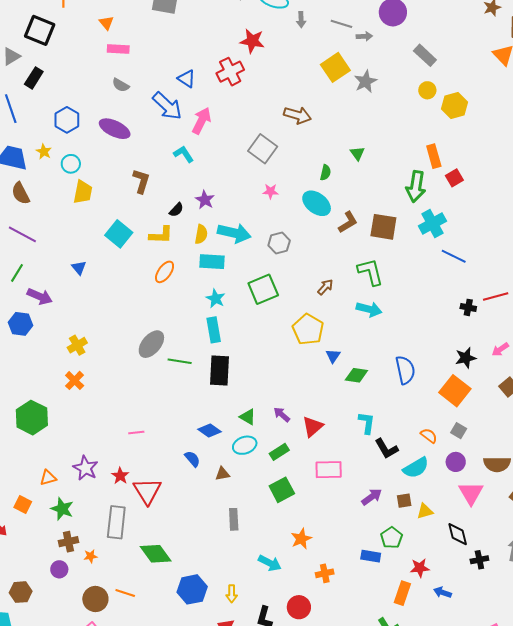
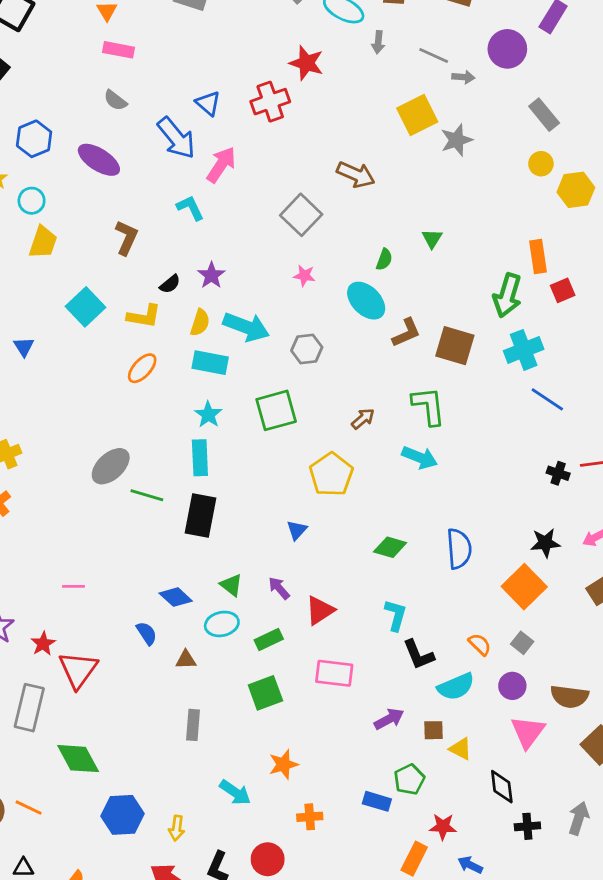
blue triangle: (333, 356) -> (297, 530), moved
yellow triangle: (425, 511) -> (460, 749), turned 36

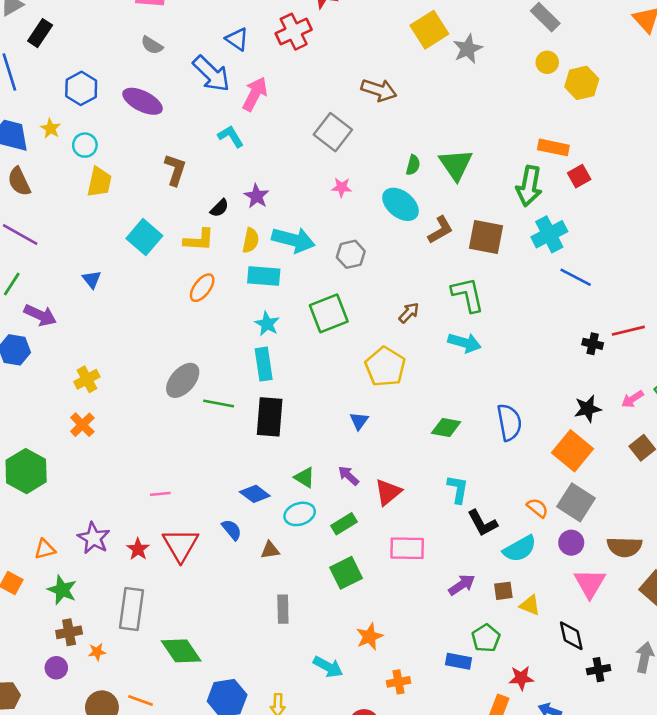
green triangle: (432, 239) -> (456, 164), moved, size x1.8
orange rectangle: (538, 256) -> (553, 147), turned -64
gray square: (522, 643) -> (576, 502), size x1.8
red triangle: (78, 670) -> (181, 545), moved

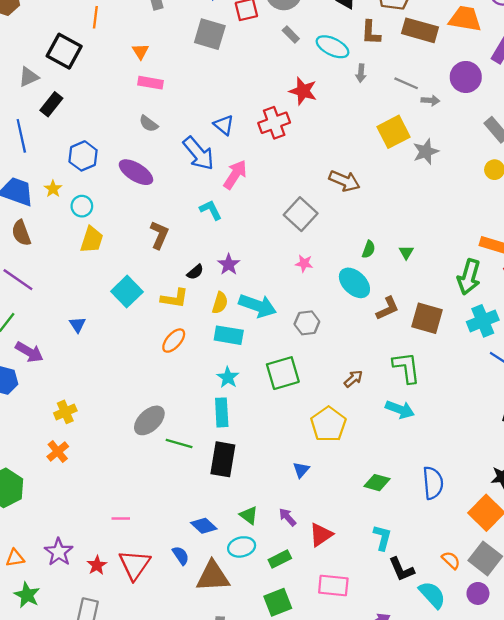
green triangle: (456, 164) -> (406, 252), size x0.5
cyan semicircle: (520, 549) -> (432, 595), turned -108
brown triangle: (270, 550) -> (213, 576), size x2.0

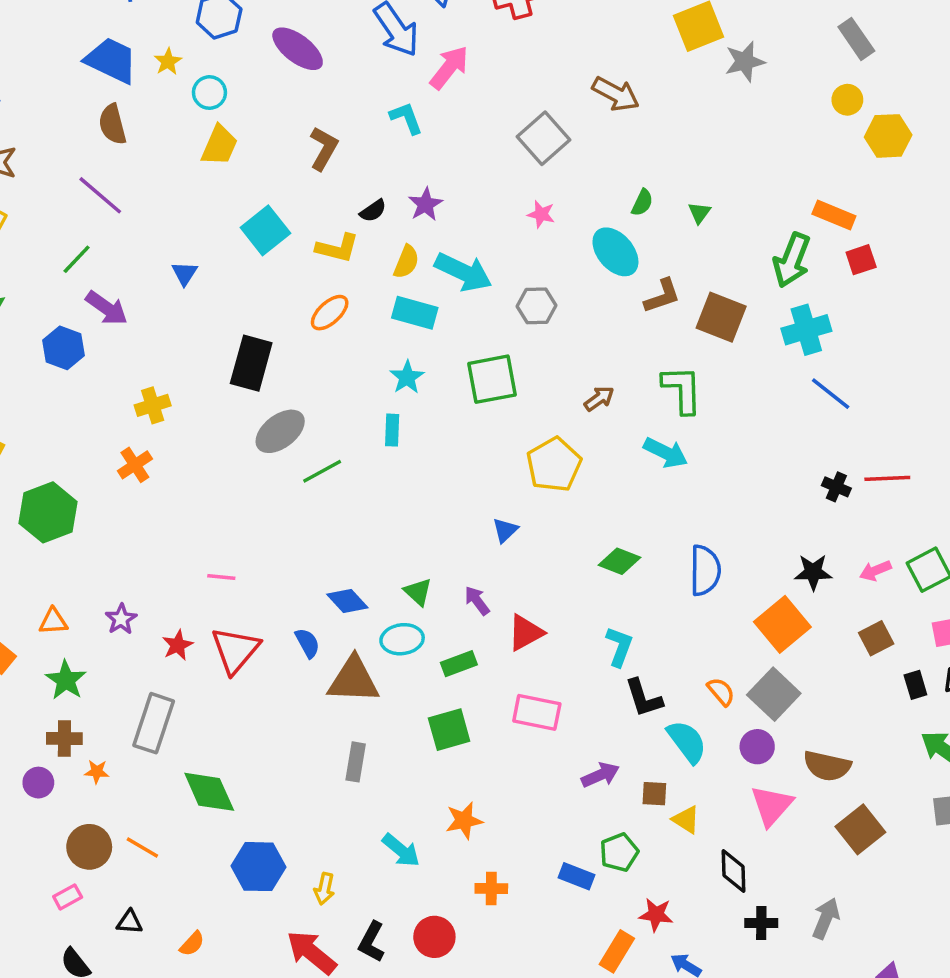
cyan rectangle: (222, 412) -> (392, 430), size x0.7
green line: (179, 444) -> (322, 471), turned -50
black rectangle: (223, 459) -> (251, 363), moved
purple star: (59, 552) -> (121, 619), size x0.7

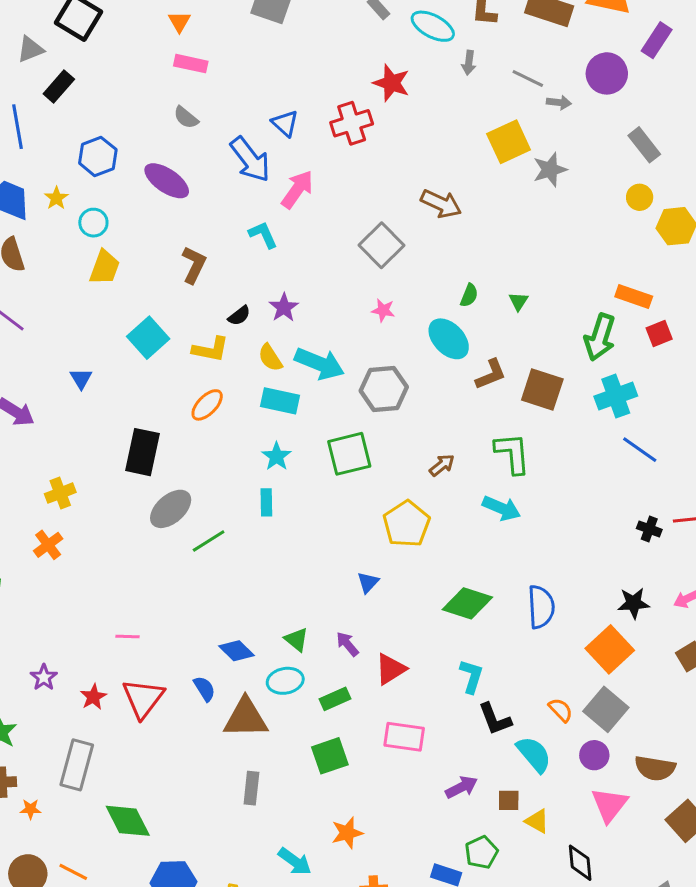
yellow semicircle: (406, 262) -> (270, 358), turned 128
gray hexagon: (536, 306) -> (384, 389), size x1.4
green diamond: (619, 561) -> (467, 603), size x1.4

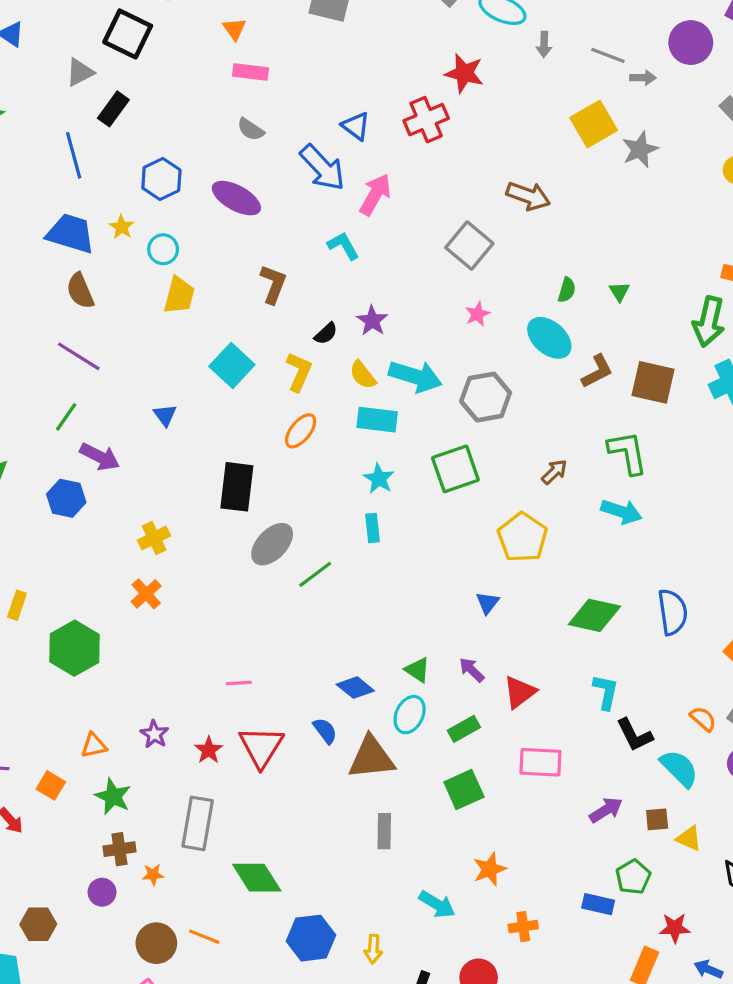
pink star: (383, 310) -> (477, 314), turned -30
yellow L-shape: (211, 349) -> (299, 372), turned -72
cyan ellipse: (285, 681) -> (410, 715), turned -48

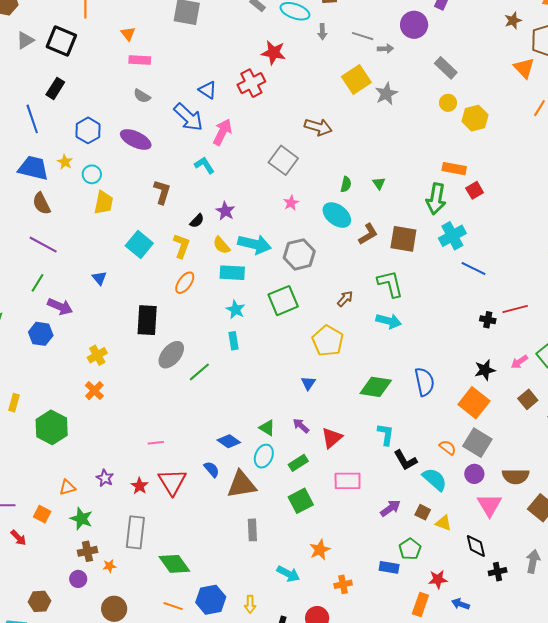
gray triangle: (80, 72) -> (25, 40), moved
brown square: (657, 819) -> (423, 512), turned 35
orange line: (204, 937) -> (173, 606), moved

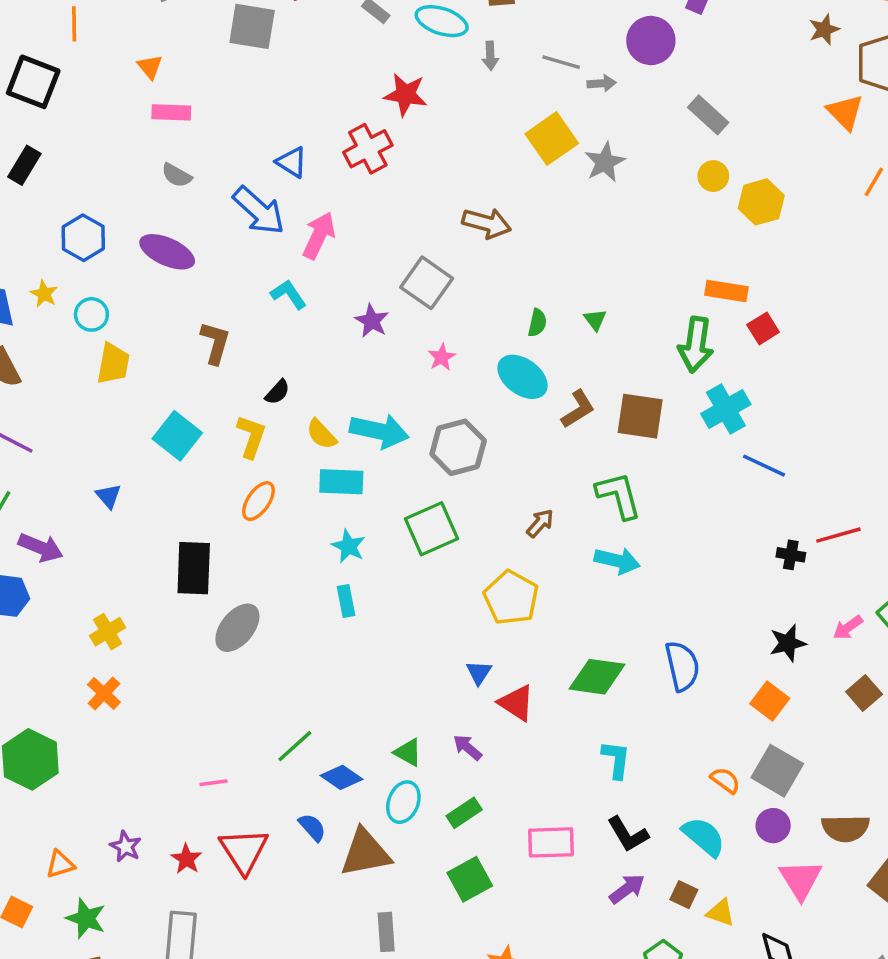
purple star: (225, 211) -> (372, 321), moved
green line: (199, 372) -> (295, 746), moved
orange square: (474, 403) -> (770, 701), size x0.7
red triangle: (332, 438) -> (516, 703), moved, turned -45
black L-shape: (405, 460) -> (628, 834), moved

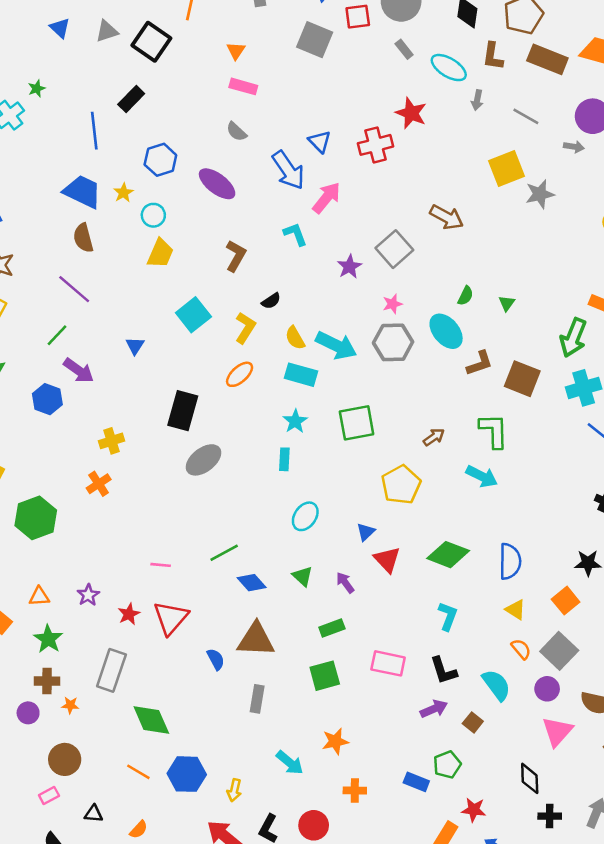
gray arrow: (602, 83) -> (574, 147), moved
gray hexagon: (458, 447) -> (393, 342), moved
cyan ellipse: (403, 802) -> (305, 516), moved
blue semicircle: (312, 827) -> (216, 659), moved
yellow triangle: (721, 913) -> (515, 610), moved

